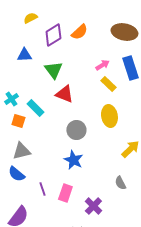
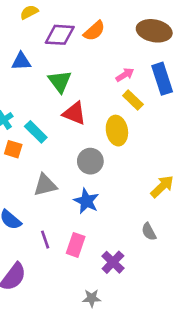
purple diamond: (53, 35) -> (60, 35), turned 35
yellow ellipse: (109, 116) -> (117, 131), moved
gray triangle: (21, 151) -> (45, 185), moved

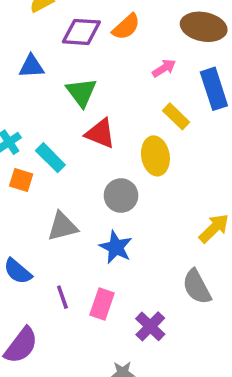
pink arrow: (125, 75) -> (164, 68), moved
gray semicircle: (149, 232) -> (197, 287), size x1.5

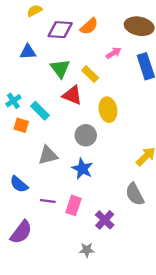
yellow rectangle: (176, 116) -> (90, 74), moved
purple line: (62, 297) -> (48, 201), turned -64

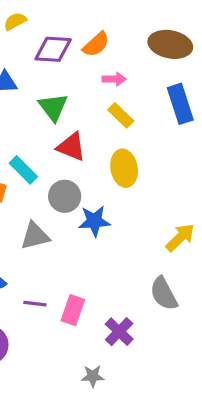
pink arrow: (114, 53) -> (114, 79), moved, turned 32
yellow rectangle: (90, 74) -> (121, 115), moved
gray circle: (86, 135) -> (65, 196), moved
blue star: (82, 169) -> (94, 221), moved, turned -30

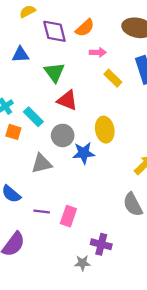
purple diamond: (53, 49) -> (54, 31), turned 72
yellow rectangle: (121, 115) -> (113, 78), moved
yellow ellipse: (124, 168) -> (105, 130), moved
purple cross: (119, 332) -> (101, 244), moved, turned -30

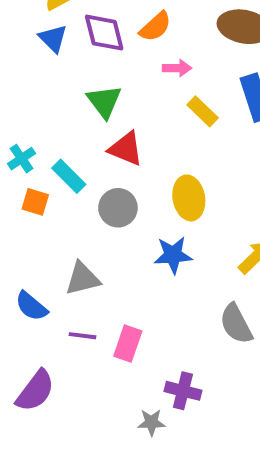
blue triangle: (20, 55) -> (53, 38), moved, turned 48
blue star: (84, 153) -> (173, 255), moved
gray triangle: (42, 164) -> (83, 279), moved

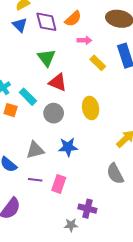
blue star: (173, 255) -> (68, 147), moved

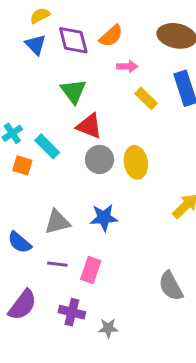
gray circle: (54, 113) -> (100, 159), moved
gray semicircle: (115, 174) -> (171, 286), moved
purple cross: (87, 209) -> (72, 312), moved

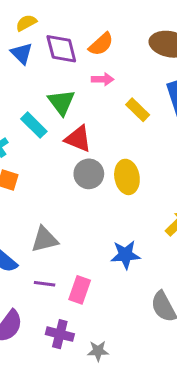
pink arrow: (127, 66) -> (103, 79), moved
cyan rectangle: (47, 146) -> (34, 125), moved
blue star: (104, 218) -> (125, 255), moved

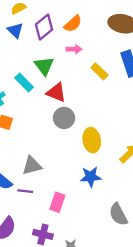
purple diamond: (61, 49) -> (44, 27), turned 65
yellow ellipse: (127, 177) -> (92, 140), moved
purple line: (45, 284) -> (25, 191), moved

